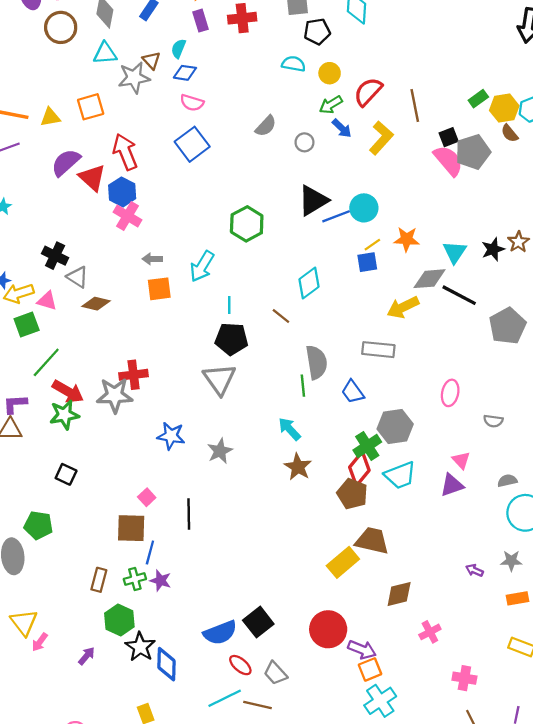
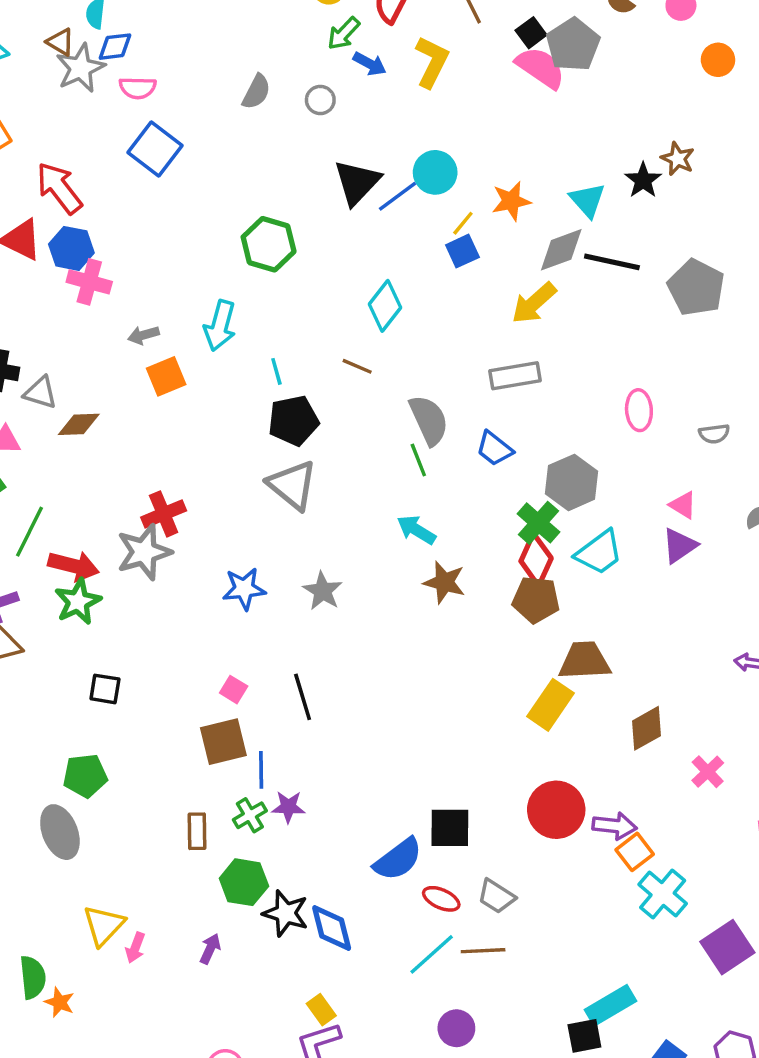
gray star: (134, 78) -> (80, 68), moved
yellow triangle: (24, 622) -> (104, 925), turned 36
black square: (258, 622) -> (450, 828), turned -36

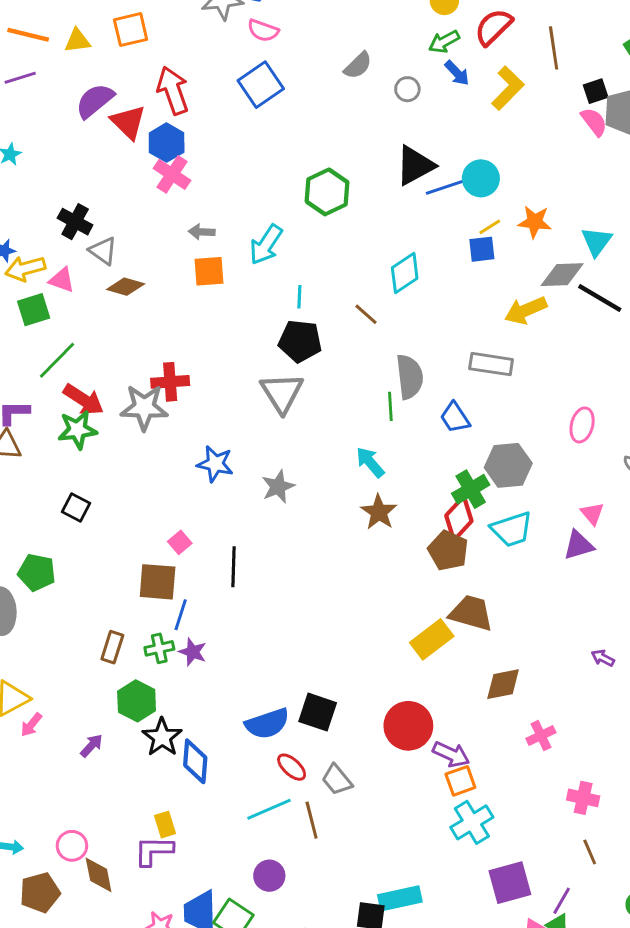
pink semicircle: (540, 68) -> (594, 122), size x0.7
brown line: (483, 951) -> (312, 820), turned 60

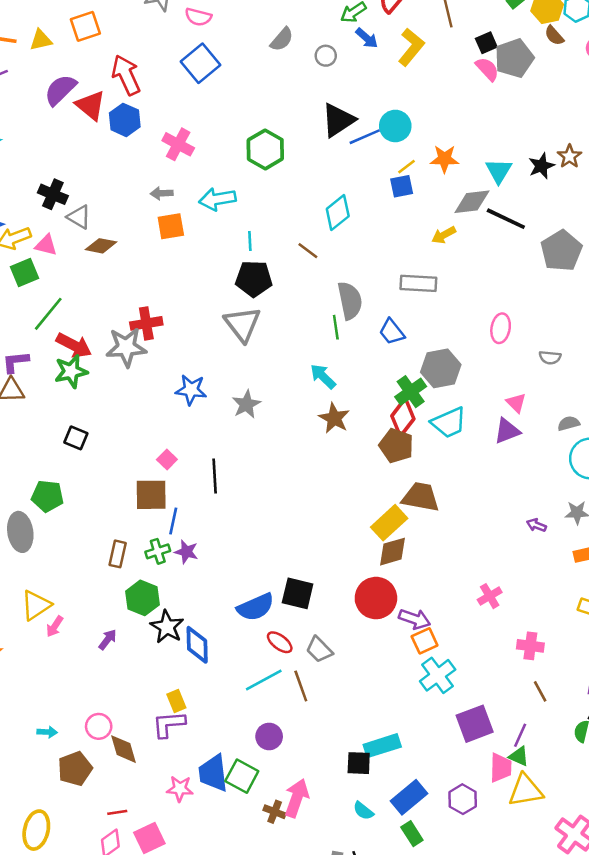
pink cross: (172, 174) -> (178, 144), moved
cyan arrow: (266, 245) -> (217, 199), turned 52
yellow arrow: (526, 310) -> (444, 235), size x0.7
brown diamond: (503, 684) -> (392, 552), moved

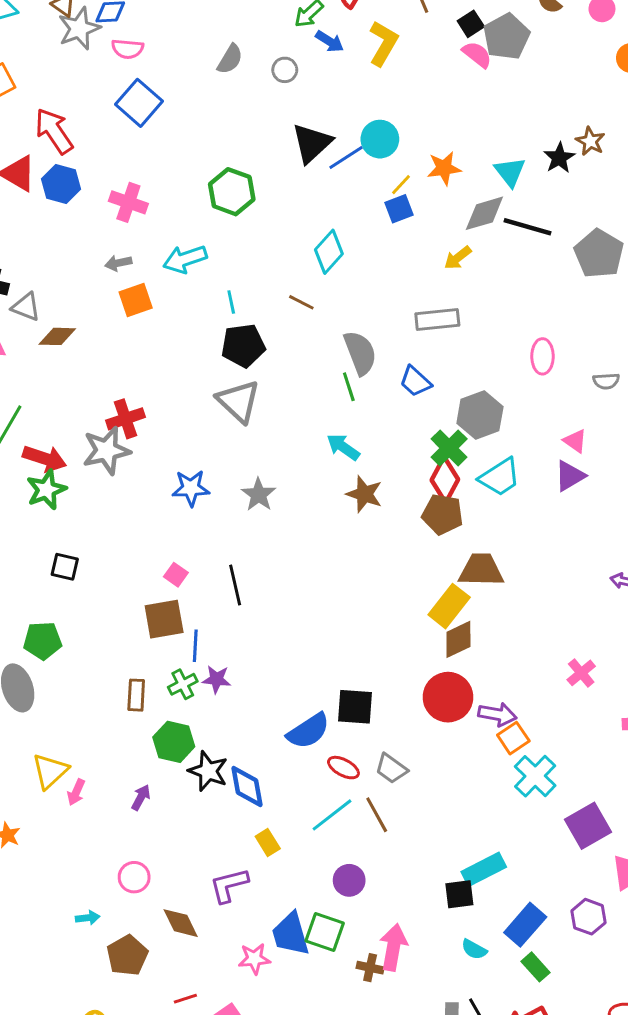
yellow rectangle: (176, 701) -> (268, 842), moved
pink circle: (99, 726) -> (134, 877), moved

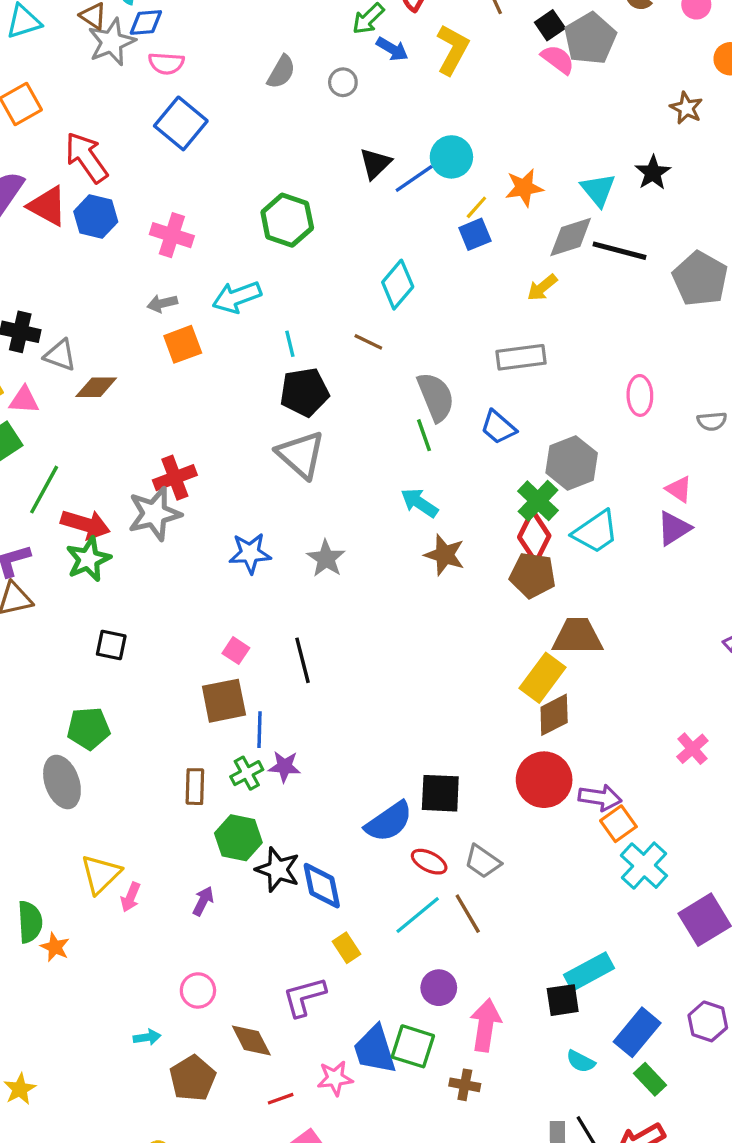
brown star: (590, 141) -> (686, 108), moved
black triangle: (312, 143) -> (375, 163), size x0.7
pink arrow: (393, 947) -> (486, 1025), moved
red line: (185, 999) -> (281, 1099), moved

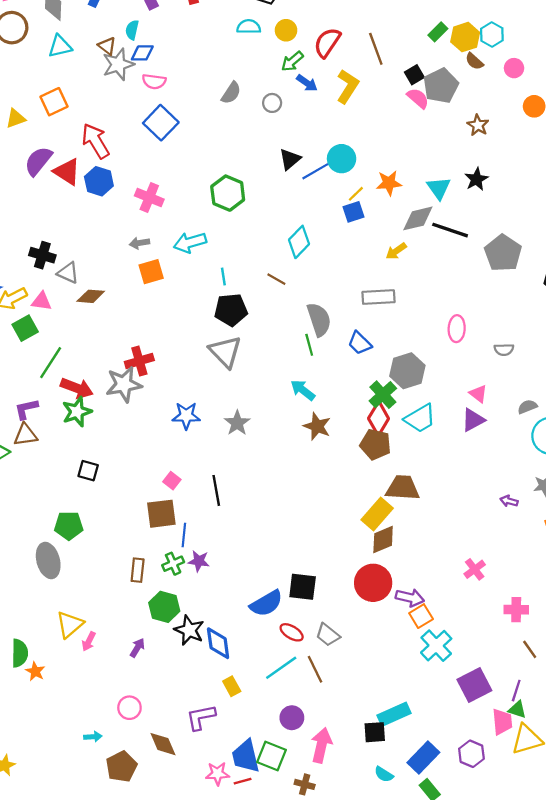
brown star: (686, 108) -> (478, 125), moved
red line: (281, 1099) -> (243, 781), moved

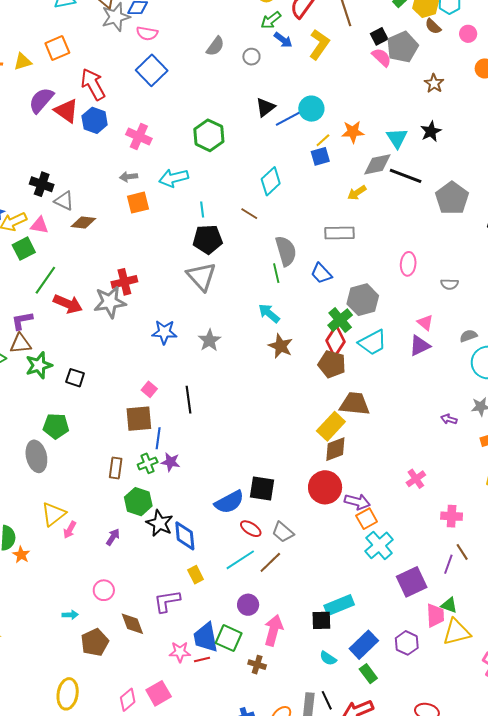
green star: (77, 412) -> (39, 365), moved
brown line: (315, 669) -> (270, 562), turned 70
purple line: (516, 691) -> (448, 564), moved

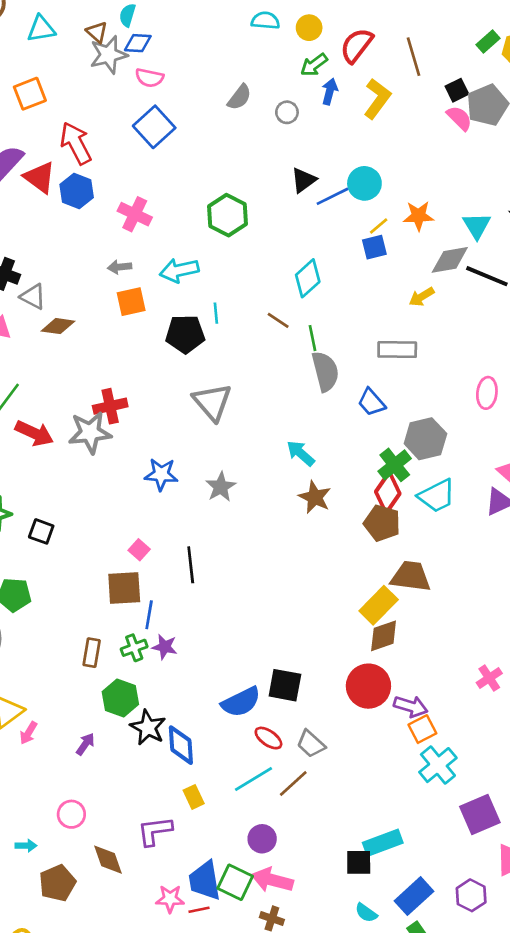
blue arrow: (283, 40) -> (330, 92), turned -114
black pentagon: (208, 239) -> (185, 334), moved
green line: (276, 273) -> (312, 338), moved
pink arrow: (274, 630) -> (272, 880), moved, turned -92

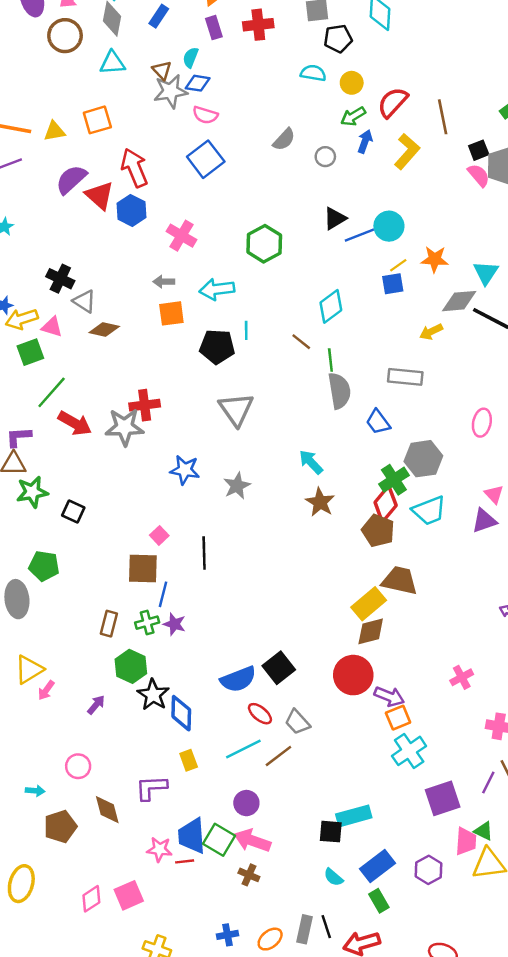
black square: (285, 685) -> (279, 668), turned 36

